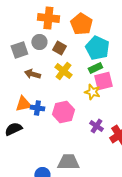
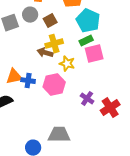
brown square: (59, 48) -> (50, 21), turned 32
yellow cross: (63, 71) -> (54, 44), turned 36
brown arrow: (32, 74) -> (45, 53), moved
yellow star: (92, 92) -> (67, 64), moved

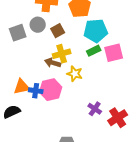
cyan pentagon: (88, 21) -> (96, 31), turned -30
pink square: (94, 54) -> (114, 53), moved
pink hexagon: (54, 85) -> (51, 90), moved

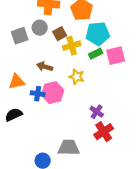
yellow cross: (62, 54) -> (72, 46), moved
brown arrow: (53, 63) -> (45, 67), moved
orange triangle: (22, 87) -> (17, 82), moved
red cross: (118, 118) -> (104, 132), moved

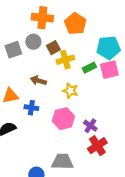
cyan pentagon: (98, 34) -> (108, 48), moved
pink hexagon: (53, 93) -> (63, 119), moved

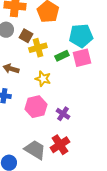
brown square: (53, 48) -> (26, 36), turned -32
red cross: (97, 146) -> (60, 145), moved
gray trapezoid: (62, 162) -> (35, 150), turned 30

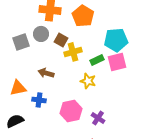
yellow star: (43, 79) -> (88, 81), moved

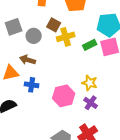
gray circle: (41, 34) -> (34, 36), moved
brown arrow: (46, 73) -> (28, 60), moved
yellow star: (88, 81) -> (90, 83), moved

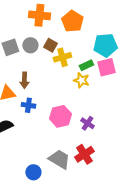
gray circle: (34, 36) -> (30, 45), moved
brown arrow: (28, 60) -> (24, 80), turned -105
yellow star: (90, 83) -> (81, 80), moved

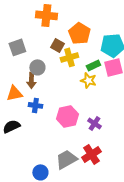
orange pentagon: (72, 21) -> (79, 33), moved
gray circle: (30, 45) -> (37, 67), moved
gray trapezoid: (59, 159) -> (66, 159), turned -60

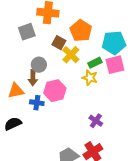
gray square: (17, 47) -> (27, 32), moved
yellow cross: (69, 57) -> (71, 55), turned -30
pink hexagon: (67, 116) -> (55, 91), moved

